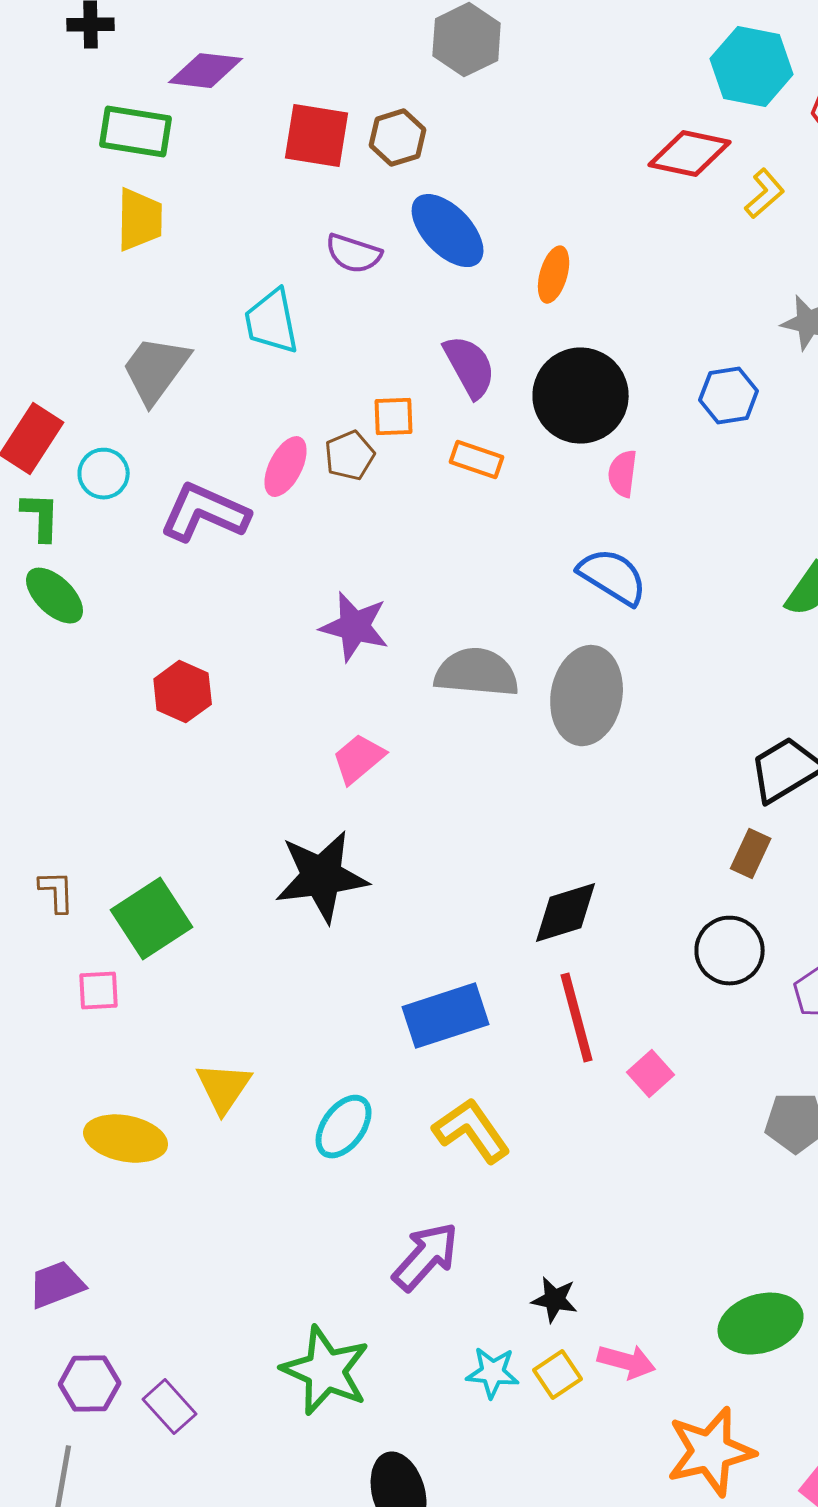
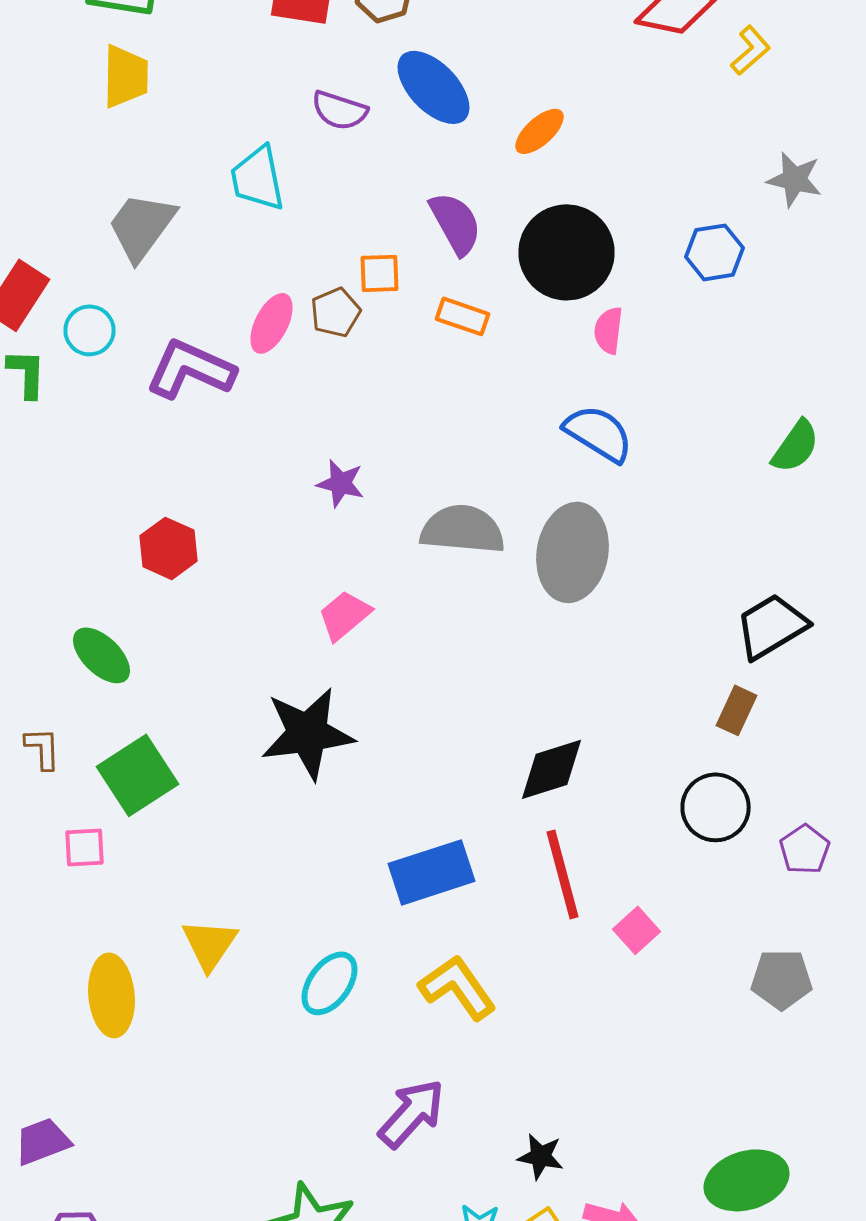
orange ellipse: (554, 275) -> (540, 131), turned 32
green ellipse: (55, 596) -> (102, 655), moved
purple star: (355, 627) -> (340, 483), size x0.7
yellow ellipse: (126, 1139) -> (112, 995), turned 74

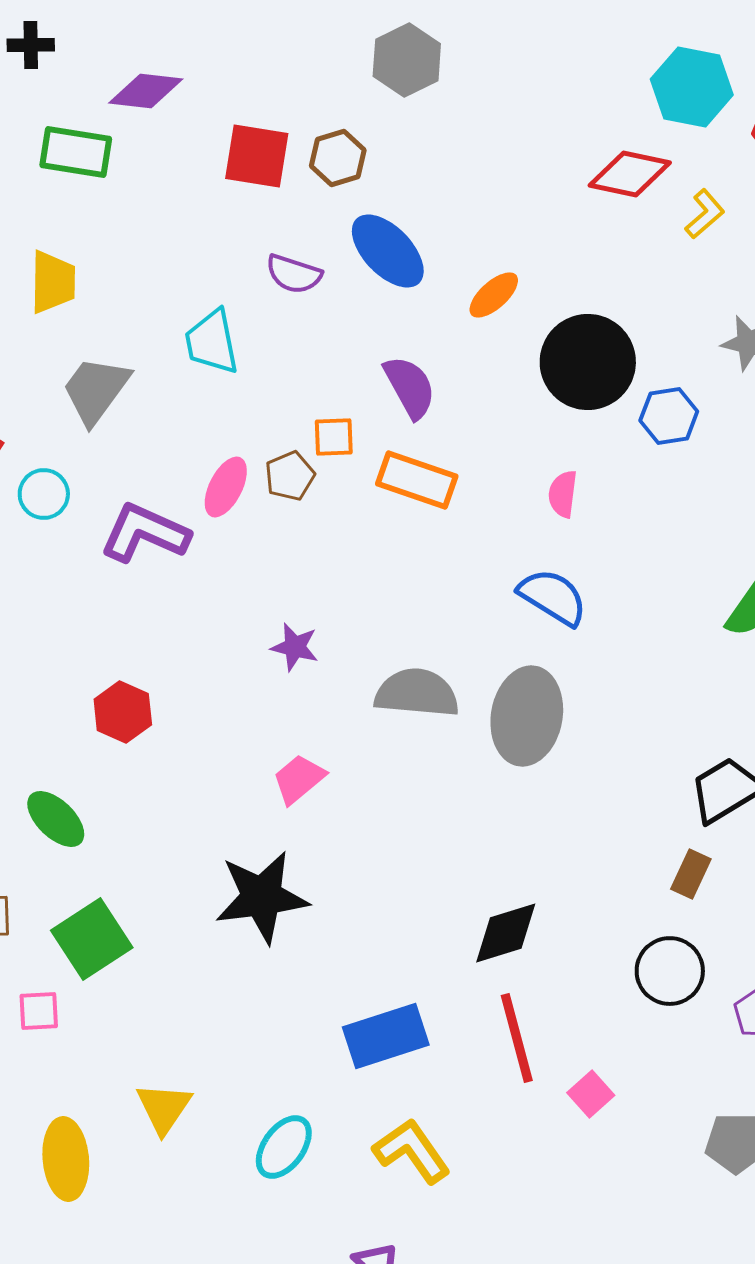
yellow trapezoid: (126, 76) -> (53, 282), moved
black circle: (566, 252) -> (588, 362), moved
orange rectangle: (462, 316) -> (417, 480), size x1.5

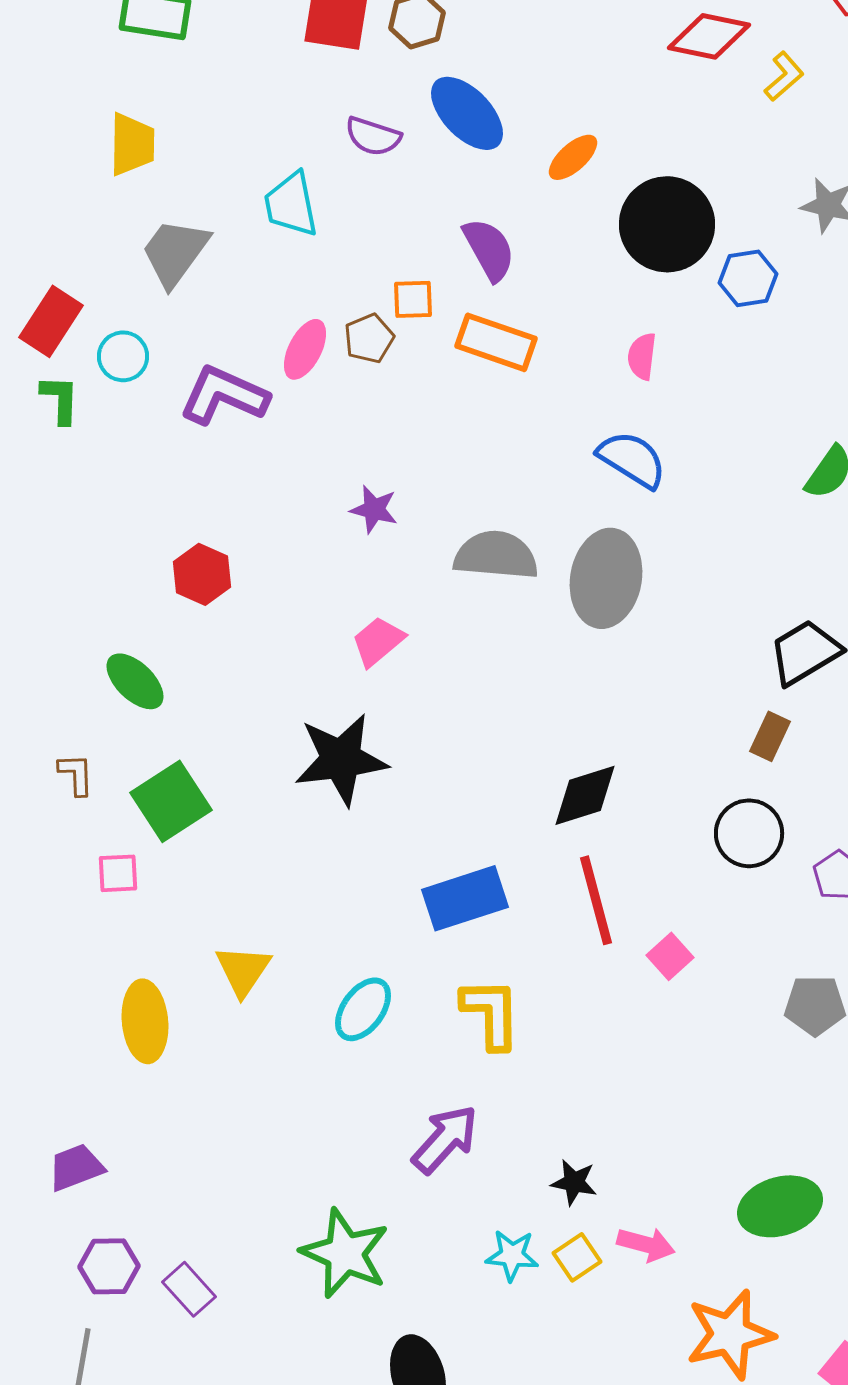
yellow L-shape: (412, 1151) -> (491, 1013), turned 34

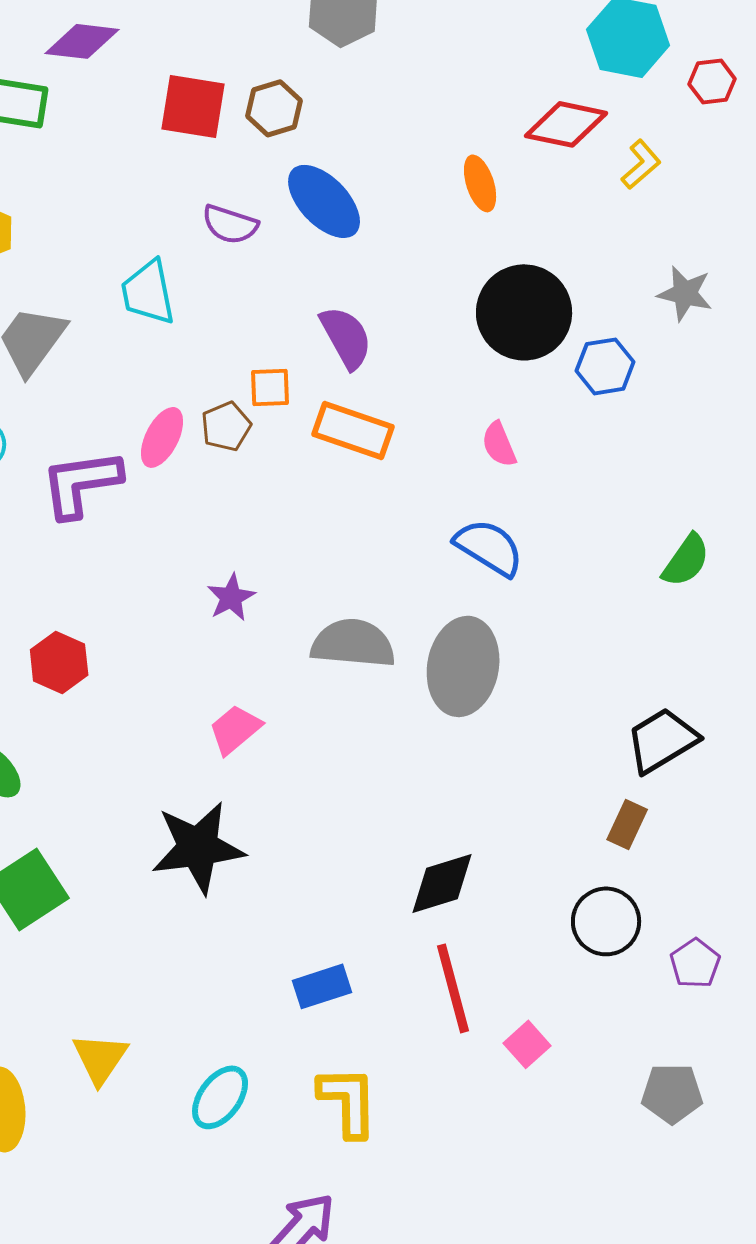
orange ellipse: (573, 157) -> (480, 183), moved, turned -66
pink semicircle: (642, 356) -> (499, 444), turned -30
purple L-shape: (224, 395) -> (81, 483), turned -32
purple star: (374, 509) -> (231, 597), turned 30
blue rectangle: (465, 898) -> (322, 986), size x0.7

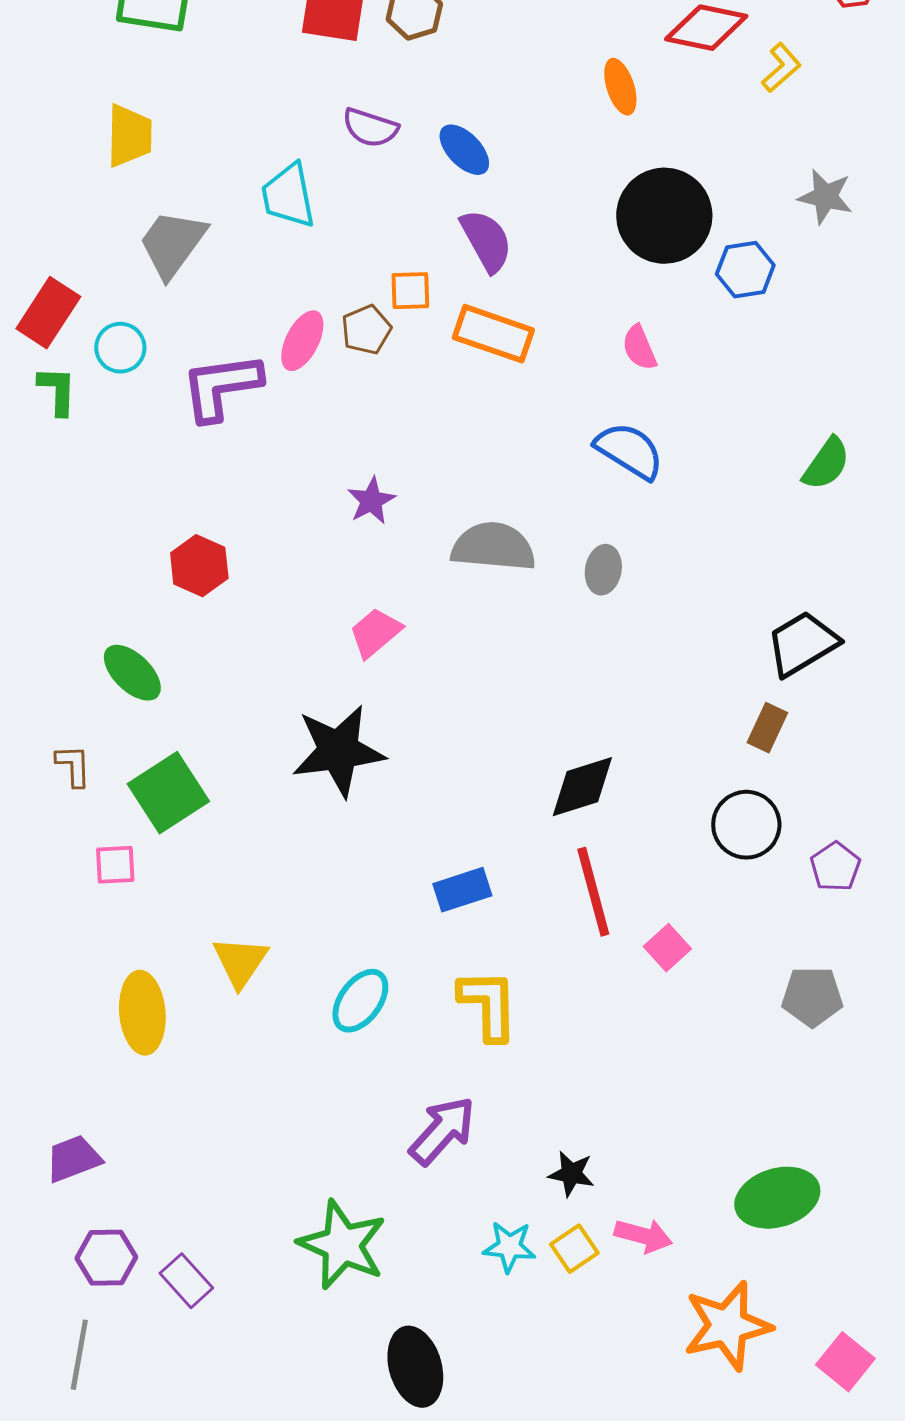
blue ellipse: (324, 201) -> (464, 150), moved, size x0.7
gray ellipse: (463, 666) -> (603, 570), size x0.5

